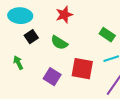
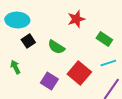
red star: (64, 15) -> (76, 19), moved
red square: (82, 69) -> (79, 73), turned 30

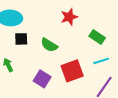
black square: (28, 41) -> (21, 39), turned 32
red square: (79, 73) -> (72, 71), turned 30

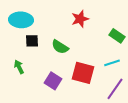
green rectangle: (97, 37) -> (117, 36), moved
red square: (72, 71) -> (83, 73), turned 35

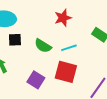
cyan line: (112, 63) -> (69, 48), moved

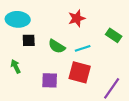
purple square: (36, 80) -> (50, 80), turned -30

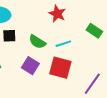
red star: (77, 18) -> (57, 14), turned -30
purple square: (50, 80) -> (30, 66), moved, turned 30

